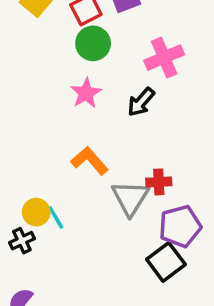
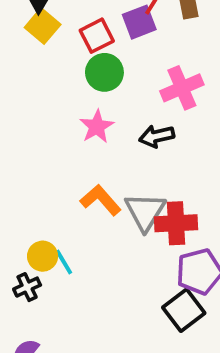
black arrow: (141, 102) -> (157, 136), turned 36
red cross: (159, 182) -> (176, 223), size x1.5
gray triangle: (130, 198) -> (145, 212), moved

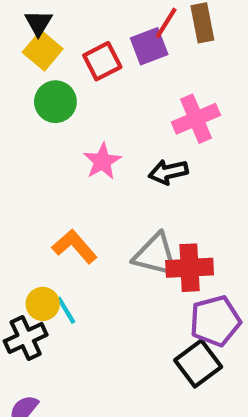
green circle: (104, 72) -> (55, 102), moved
orange L-shape: (101, 200) -> (75, 246), moved
gray triangle: (145, 212) -> (156, 255), turned -48
black cross: (27, 287) -> (26, 338), size x1.4

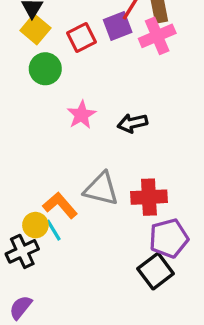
pink cross: (196, 119) -> (157, 36), moved
orange L-shape: (75, 246) -> (60, 205), moved
gray triangle: (156, 255) -> (101, 189), moved

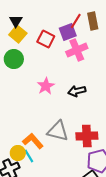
pink cross: (157, 36) -> (77, 50), moved
red square: (81, 38) -> (46, 39), turned -36
green circle: (45, 69) -> (14, 59), moved

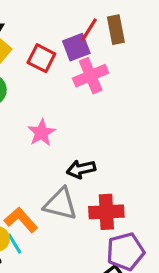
black arrow: (77, 91) -> (81, 169), moved

